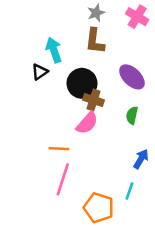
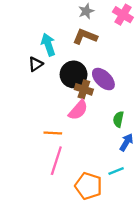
brown L-shape: (95, 41) -> (85, 36), turned 105
purple ellipse: (132, 77) -> (103, 79), moved
green semicircle: (132, 115) -> (118, 119), moved
cyan line: (129, 191) -> (116, 171), turned 49

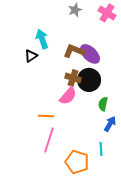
brown L-shape: (85, 36) -> (74, 51), moved
black circle: (74, 74) -> (89, 80), moved
purple ellipse: (103, 79) -> (90, 54), moved
cyan line: (116, 171) -> (101, 149), turned -72

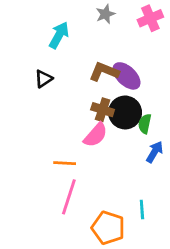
pink cross: (107, 13) -> (150, 18), turned 36
cyan arrow: (42, 39) -> (59, 35), moved, turned 48
green semicircle: (103, 104) -> (145, 124), moved
blue arrow: (110, 124) -> (155, 152), moved

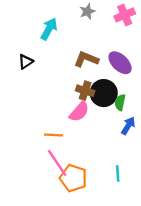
purple ellipse: (126, 76) -> (120, 63), moved
black triangle: (44, 79) -> (26, 62), moved
pink line: (69, 197) -> (57, 163), turned -52
orange pentagon: (108, 228) -> (73, 178), moved

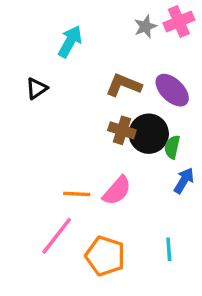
gray star: (87, 11) -> (145, 27), moved
pink semicircle: (79, 112) -> (117, 191), moved
pink line: (57, 163) -> (57, 236), moved, turned 72

